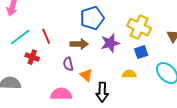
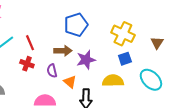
purple star: (110, 43) -> (86, 60), moved
red cross: (32, 57) -> (27, 64), moved
yellow semicircle: (129, 74) -> (113, 81), size x1.5

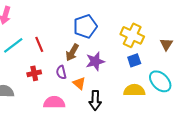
brown arrow: (63, 51) -> (72, 52), turned 120
red cross: (27, 64) -> (34, 73), moved, turned -32
yellow semicircle: (113, 81) -> (134, 90), moved

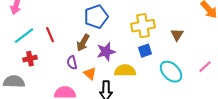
yellow cross: (132, 35) -> (143, 26), turned -35
red cross: (34, 73) -> (30, 59), moved
yellow semicircle: (134, 90) -> (125, 71), moved

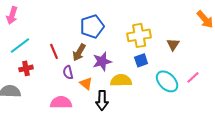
red line: (50, 35) -> (54, 51), moved
pink line: (205, 67) -> (193, 77), moved

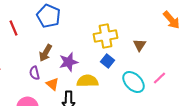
blue pentagon: (92, 26) -> (48, 16), moved, turned -30
red line: (54, 51) -> (14, 28), moved
blue square: (141, 60) -> (108, 61), turned -32

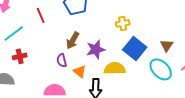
yellow cross: (106, 36) -> (123, 23), moved, size x0.6
brown triangle: (140, 45) -> (167, 45), moved
blue square: (108, 61) -> (135, 48), size x1.6

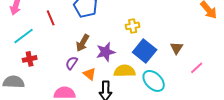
purple semicircle: (62, 60) -> (72, 63), turned 48
cyan ellipse: (161, 69) -> (154, 81), moved

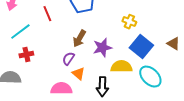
yellow cross: (133, 26) -> (129, 22), turned 32
brown triangle: (177, 48) -> (173, 44), turned -32
orange triangle: (90, 74) -> (78, 74), moved

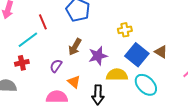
yellow cross: (129, 22) -> (125, 30), turned -32
cyan line: (20, 32) -> (28, 40), moved
brown triangle: (173, 44) -> (161, 52), moved
purple semicircle: (68, 59) -> (56, 66), moved

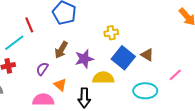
cyan ellipse: (146, 85) -> (145, 91), moved, turned -45

